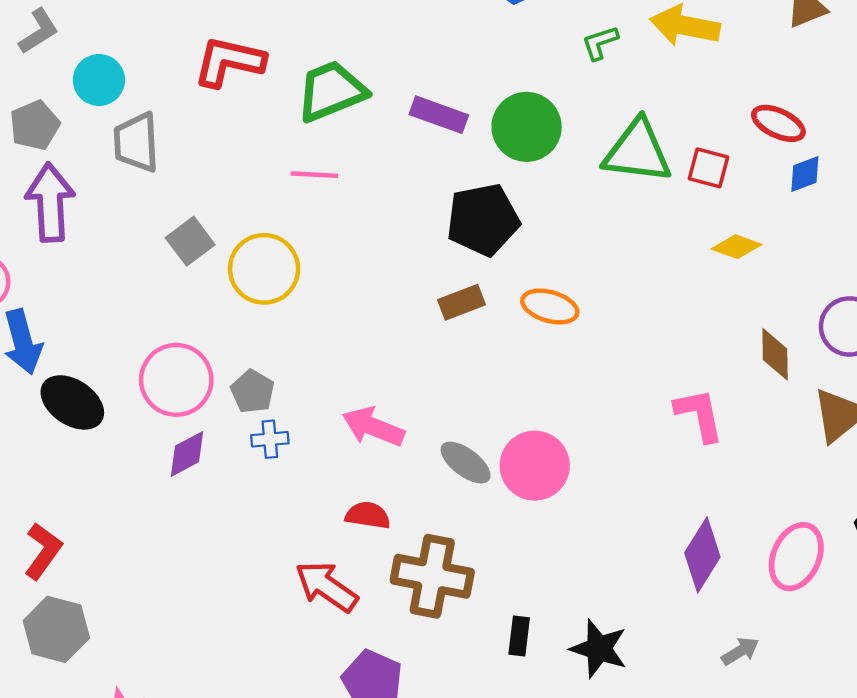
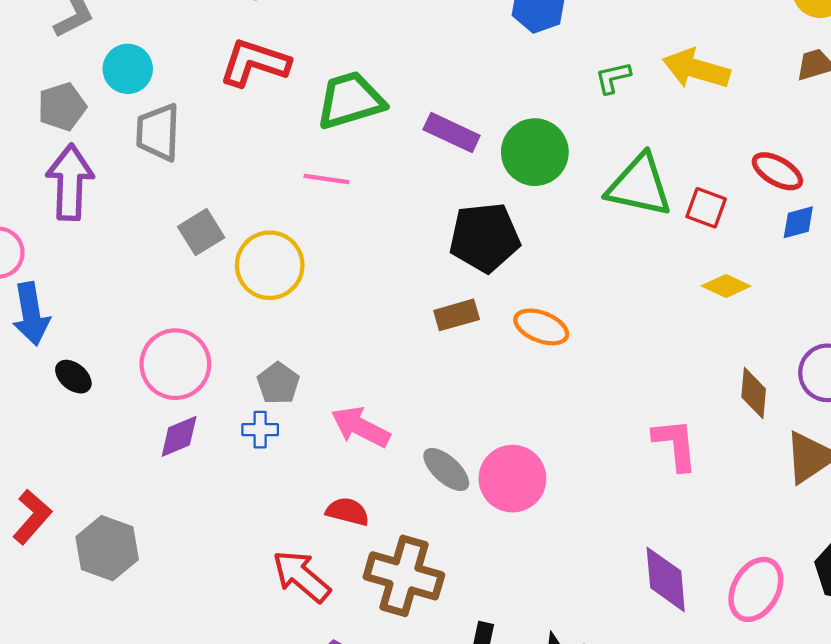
gray pentagon: (253, 392) -> (278, 383), moved
black ellipse: (72, 402) -> (73, 377), size x0.6
purple diamond: (702, 555) -> (666, 579), turned -42
gray hexagon: (56, 629) -> (107, 548), moved

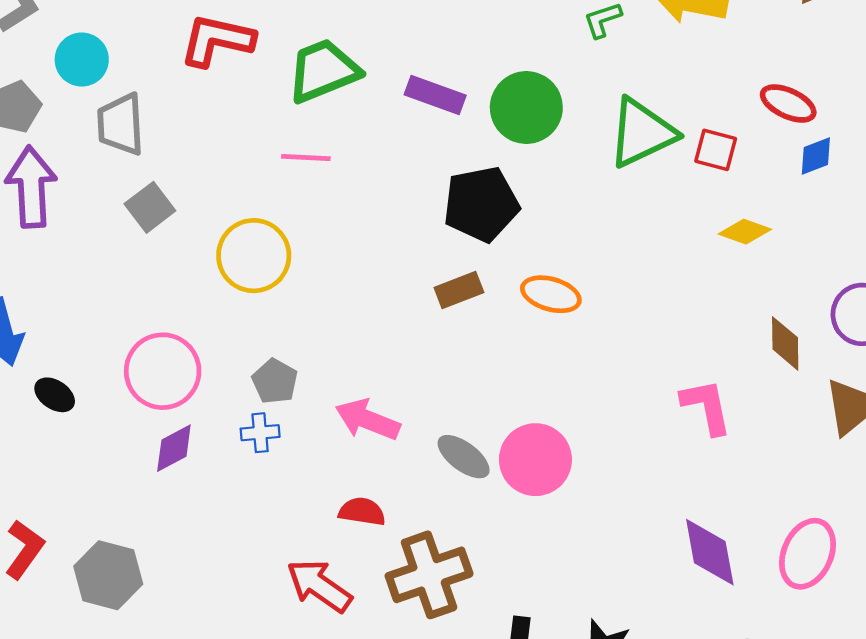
green triangle: (639, 186) -> (642, 133), turned -32
gray square: (201, 232) -> (150, 207), moved
brown cross: (404, 576) -> (429, 575), turned -30

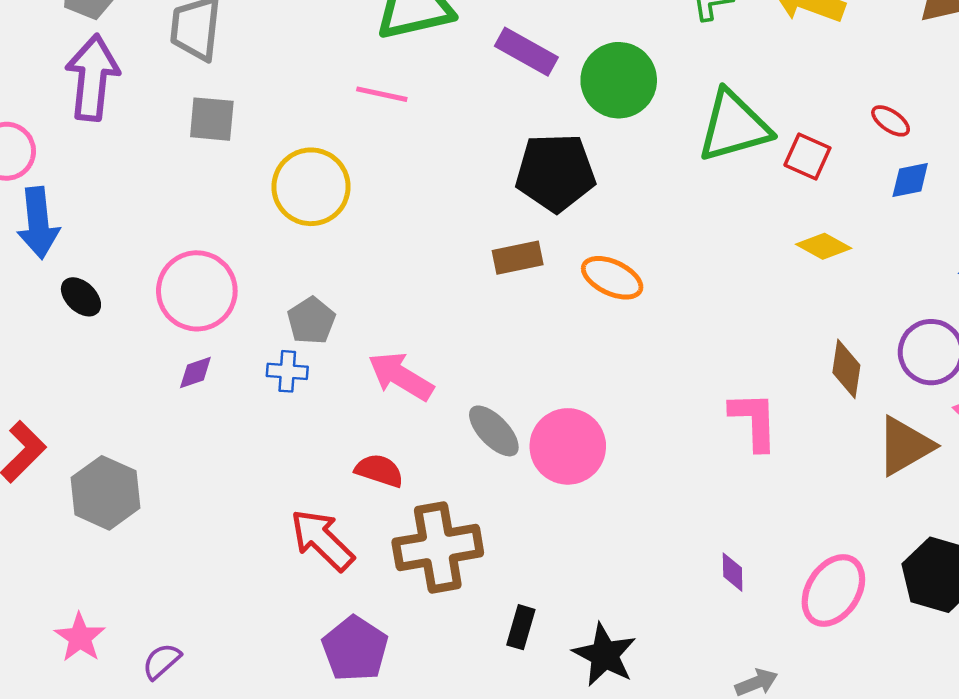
red ellipse: (788, 103) -> (891, 121), size x0.7
gray square: (150, 207) -> (212, 119), turned 33
purple diamond: (174, 448) -> (195, 372), size x0.7
purple diamond: (710, 552) -> (733, 572), size x0.5

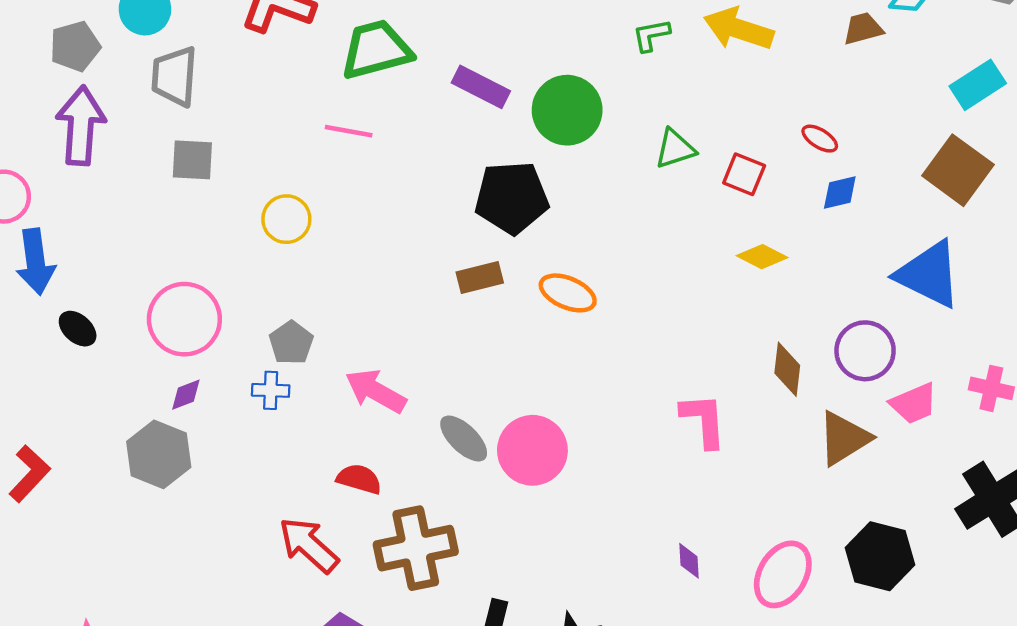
green triangle: (734, 126) -> (675, 149), size x0.6
yellow circle: (311, 187) -> (286, 219), size x0.7
gray hexagon: (106, 493) -> (159, 454), moved

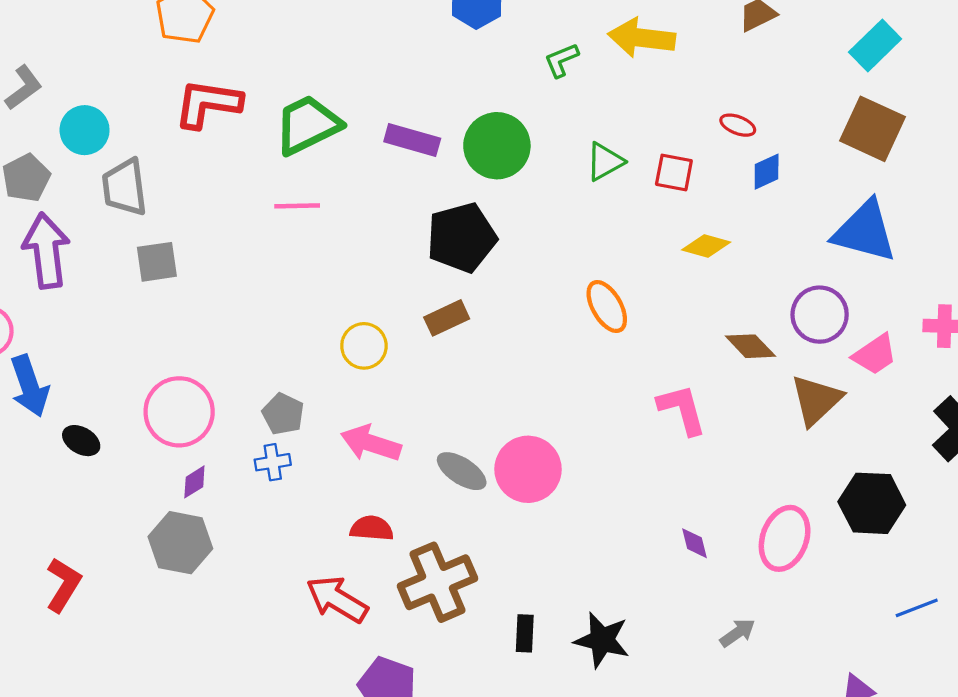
yellow circle: (286, 219) -> (364, 346), moved
orange ellipse: (568, 293) -> (607, 306), moved, turned 48
brown diamond: (787, 369) -> (750, 346), turned -39

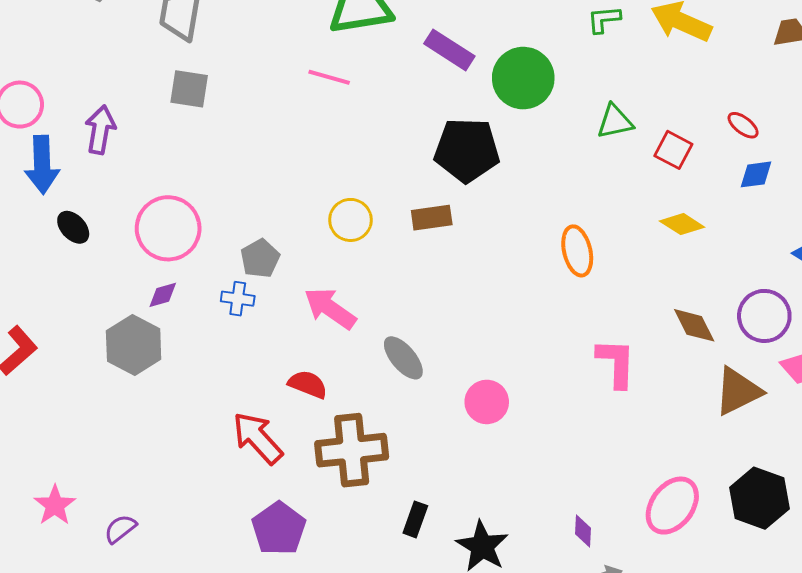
purple arrow: (46, 251) -> (100, 130), moved, size x0.7
pink circle: (528, 469) -> (487, 402), moved, size x0.7
purple diamond: (695, 543) -> (583, 531), moved

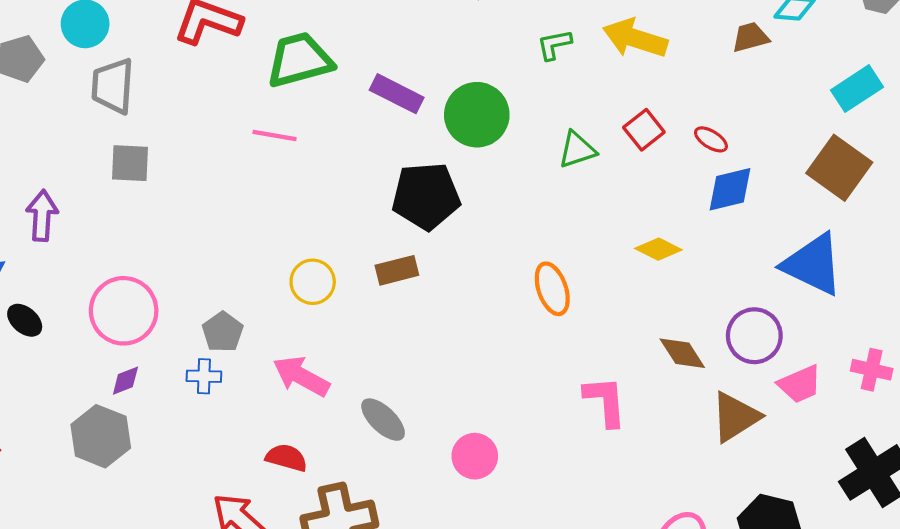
red square: (673, 150) -> (644, 130), moved, turned 30
blue diamond: (756, 174) -> (730, 189), size x1.4

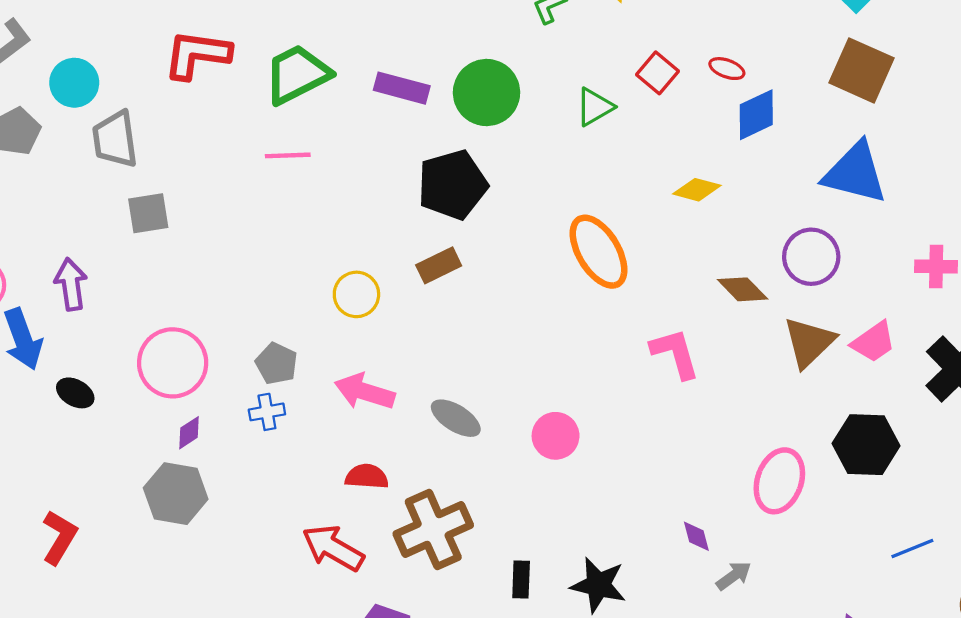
orange ellipse: (552, 289) -> (598, 252), size x1.4
pink trapezoid: (800, 384) -> (873, 342), moved

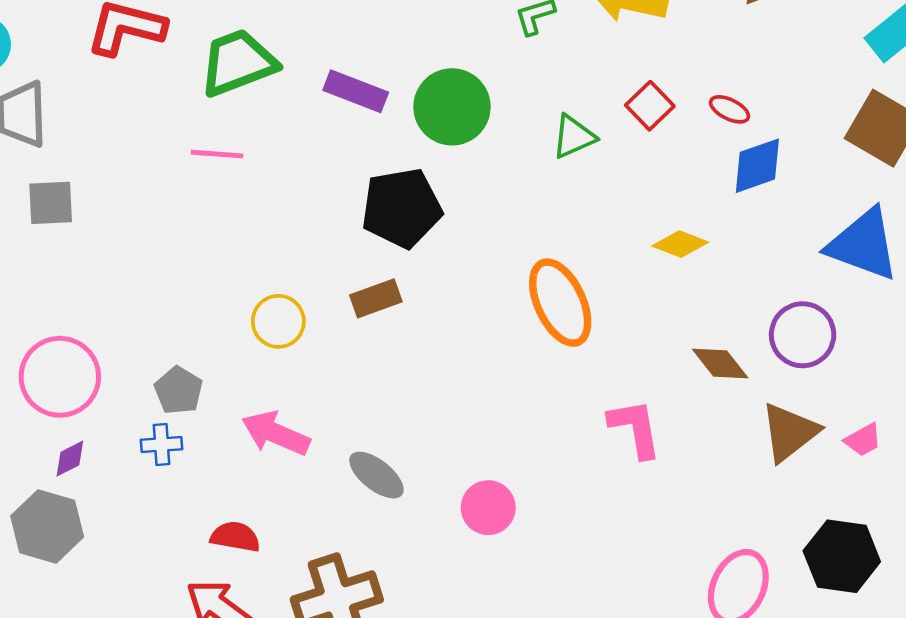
pink trapezoid: (873, 342) -> (863, 440), size x0.7
red semicircle: (367, 477) -> (235, 537), moved

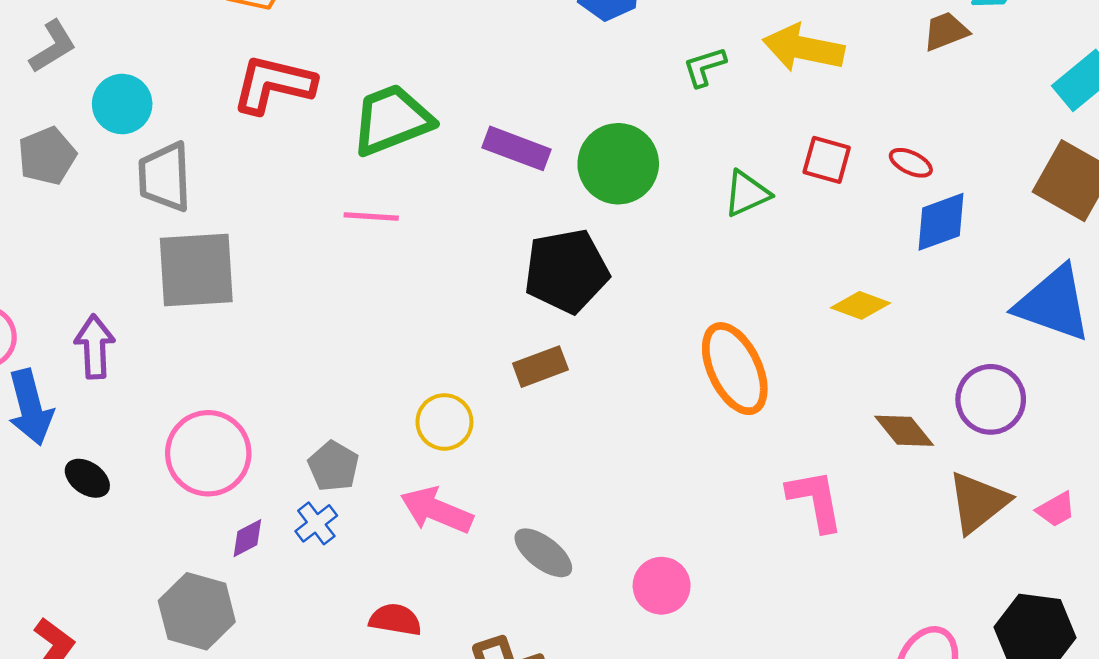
red square: (650, 106) -> (827, 160), turned -30
gray square: (51, 203) -> (196, 270), size x1.6
yellow circle: (278, 321) -> (444, 422), moved
blue cross: (161, 444) -> (316, 523), turned -33
purple diamond: (70, 459) -> (247, 538), moved

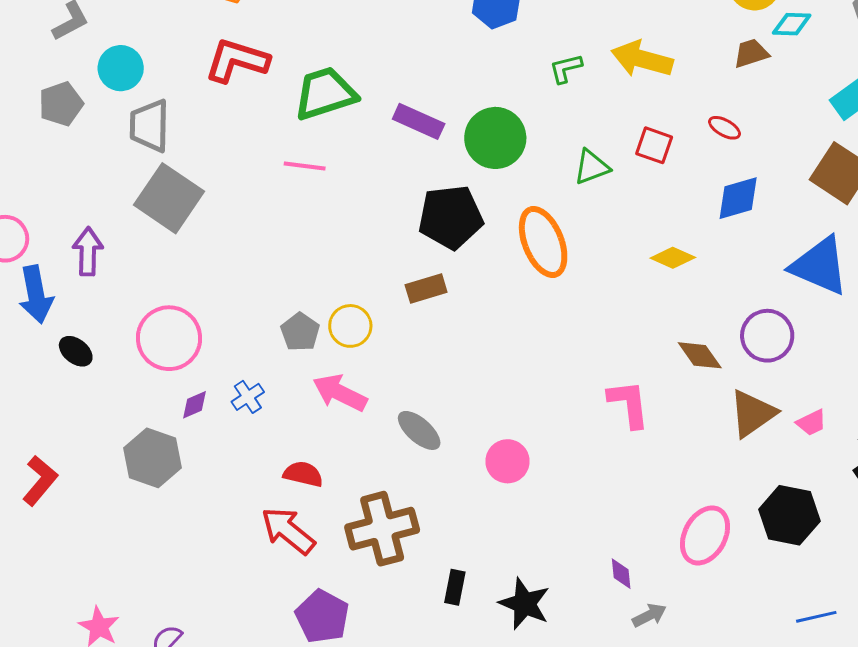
red ellipse: (911, 163) -> (725, 128), moved
gray square: (196, 270) -> (169, 198), turned 34
orange ellipse: (735, 369) -> (543, 242), moved
gray pentagon: (333, 466) -> (300, 332), moved

